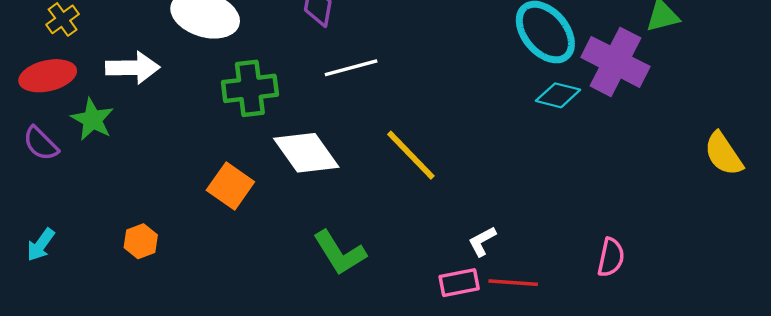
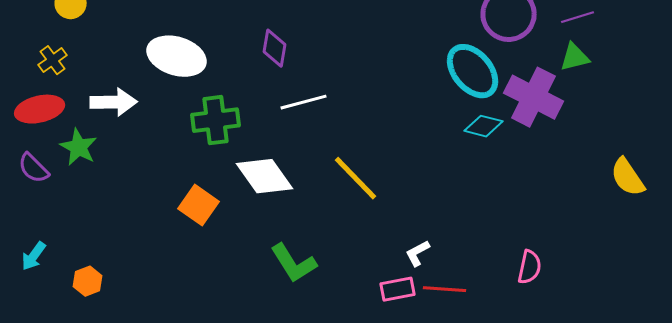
orange hexagon: (141, 241) -> (88, 281), moved

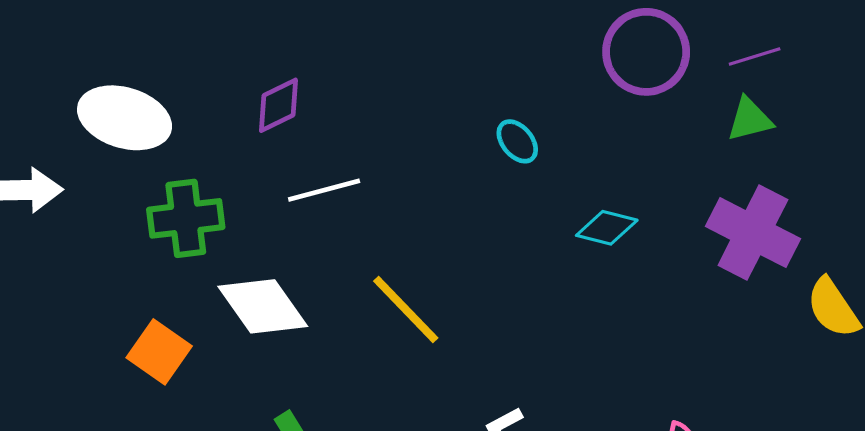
purple diamond: (275, 48) -> (278, 105), turned 54
cyan ellipse: (473, 71) -> (517, 141), moved, size x0.5
purple cross: (534, 97) -> (753, 233), moved

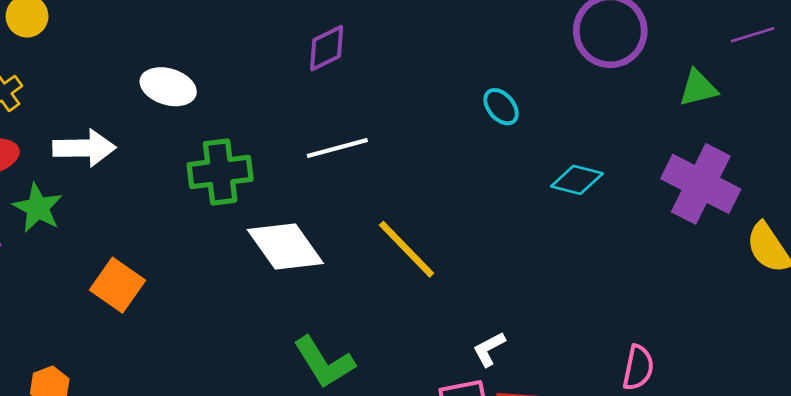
purple line: (755, 57) -> (753, 35), moved
purple diamond: (278, 105) -> (327, 48), moved
white ellipse: (125, 118) -> (168, 87), size x0.7
orange square: (159, 352) -> (118, 285), moved

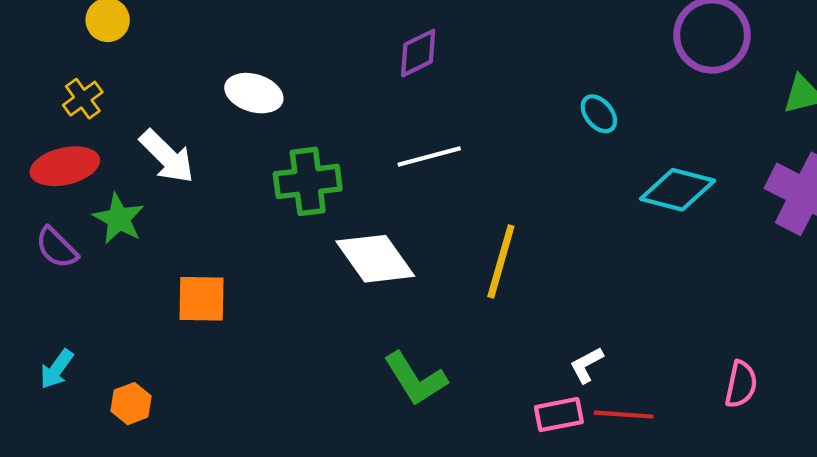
white arrow: (84, 148) -> (167, 157), turned 46
cyan diamond: (577, 180) -> (678, 190), size x1.4
yellow line: (406, 249) -> (501, 261), turned 60
orange square: (118, 285) -> (201, 299), turned -34

